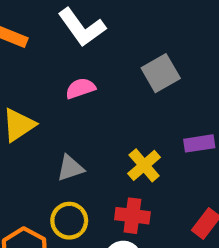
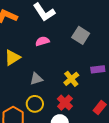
gray square: (161, 73) -> (81, 35), turned -30
red cross: (132, 216) -> (65, 103), turned 35

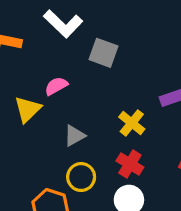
gray square: (81, 35) -> (103, 53), moved
pink semicircle: (42, 41) -> (56, 86), moved

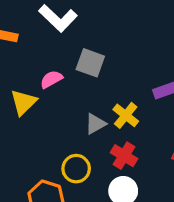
gray square: (103, 53) -> (90, 63), moved
gray triangle: (74, 136) -> (95, 124), moved

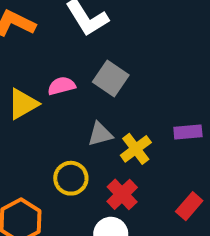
gray triangle: (95, 124) -> (100, 134), moved
yellow circle: (76, 169) -> (71, 178), moved

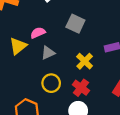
gray square: (111, 78) -> (75, 24), moved
gray triangle: (100, 134) -> (48, 53), moved

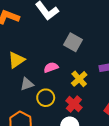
pink semicircle: (38, 33) -> (51, 67), moved
gray triangle: (48, 53) -> (27, 84), moved

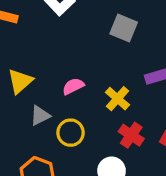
gray square: (73, 42) -> (124, 28), moved
red cross: (74, 104) -> (131, 135), moved

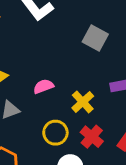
yellow circle: (71, 133) -> (55, 133), moved

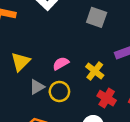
yellow circle: (55, 133) -> (59, 91), moved

